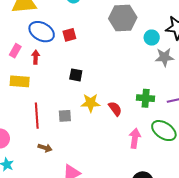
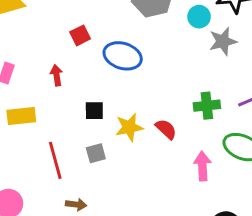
blue ellipse: (42, 32) -> (123, 56), moved
red arrow: (36, 57) -> (57, 75), moved
black square: (76, 75) -> (94, 111), moved

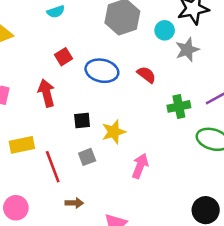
red arrow: (57, 75) -> (46, 93), size x1.5
yellow rectangle: (21, 116) -> (22, 145), moved
red semicircle: (166, 129) -> (146, 75), moved
pink arrow: (202, 166) -> (140, 166), moved, turned 30

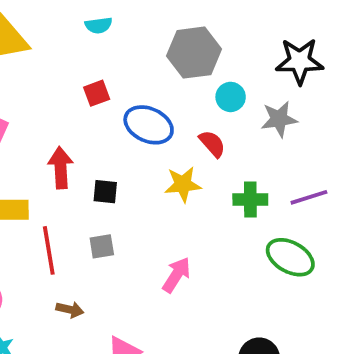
cyan circle: (165, 30) -> (231, 97), moved
red arrow: (46, 93) -> (61, 168), moved
yellow star: (114, 132) -> (183, 184), moved

